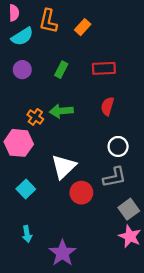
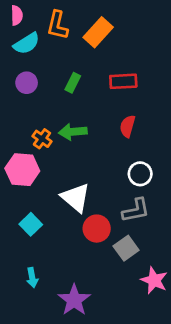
orange rectangle: (83, 27) -> (98, 32), size x1.5
white triangle: (64, 167) -> (76, 198), turned -36
gray square: (129, 209) -> (126, 248), moved

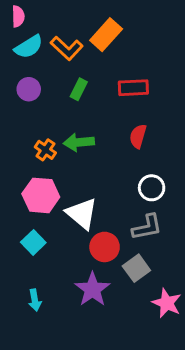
orange L-shape: (57, 25) -> (67, 48), moved, turned -60
pink hexagon: (22, 170) -> (41, 195), moved
purple star: (74, 300) -> (92, 289), moved

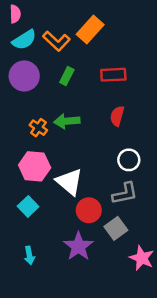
purple circle: (29, 89) -> (24, 76), size x1.5

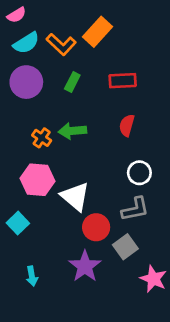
pink semicircle: (15, 14) -> (17, 15), turned 60
cyan square: (28, 206) -> (18, 223), moved

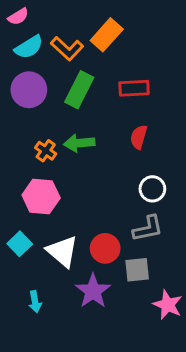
green rectangle: (72, 82) -> (79, 90), size x1.6
white triangle: (75, 197) -> (62, 251), moved
gray square: (125, 247) -> (137, 270), turned 30

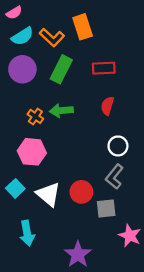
orange rectangle: (107, 35) -> (83, 27), turned -60
gray L-shape: (148, 229) -> (114, 177), turned 140
purple star: (93, 291) -> (78, 254), moved
cyan arrow: (35, 302) -> (27, 233), size x1.5

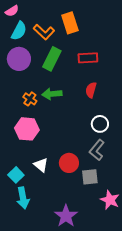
cyan semicircle: (22, 36) -> (19, 31), turned -30
cyan square: (15, 188) -> (16, 175), moved
white triangle: (48, 194) -> (41, 165), size x0.7

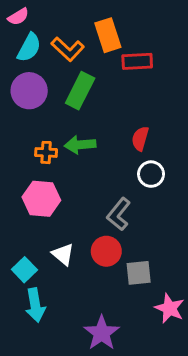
red rectangle: (88, 58) -> (137, 61), moved
orange cross: (30, 99) -> (46, 152), turned -32
white circle: (100, 124) -> (151, 174), moved
gray L-shape: (97, 150) -> (119, 214), moved

